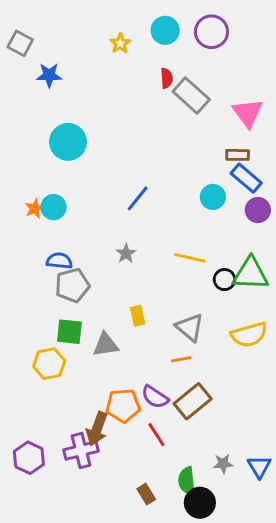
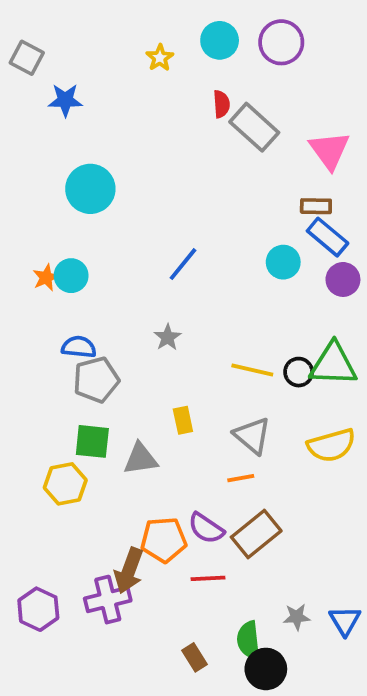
yellow line: (190, 258) -> (252, 370), moved
red line: (156, 435) -> (208, 578), turned -60

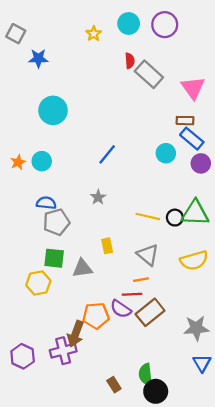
orange star: (46, 278) -> (18, 162), moved
red line: (208, 578) -> (132, 294), moved
gray star: (297, 617) -> (196, 328), moved, size x1.6

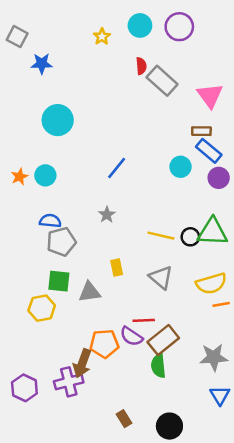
orange line: (141, 280) -> (221, 304), moved
green semicircle: (146, 374) -> (158, 366), moved

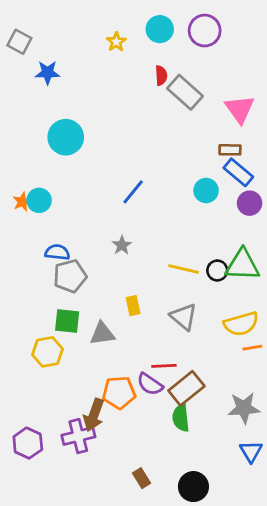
cyan circle: (45, 175) -> (39, 200), moved

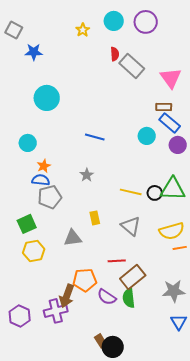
blue line: (133, 192) -> (95, 137), turned 66
orange star: (22, 202) -> (44, 166), moved
green square: (67, 321) -> (27, 224), moved, turned -30
purple semicircle: (150, 384) -> (107, 297), moved
black circle: (193, 487) -> (113, 347), moved

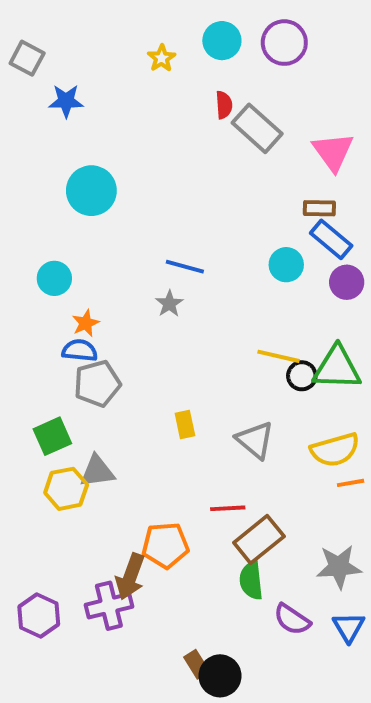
gray star: (87, 175) -> (169, 304), moved
yellow line: (131, 192) -> (278, 356), moved
gray triangle: (73, 238) -> (97, 471), moved
purple semicircle: (107, 297) -> (292, 619), moved

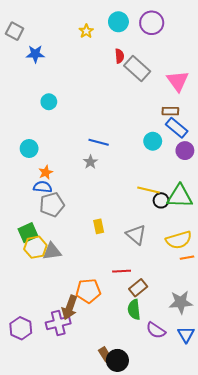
cyan circle: (91, 191) -> (49, 102), size x0.6
yellow hexagon: (66, 489) -> (35, 247), moved
brown rectangle: (259, 539) -> (138, 288), size x0.7

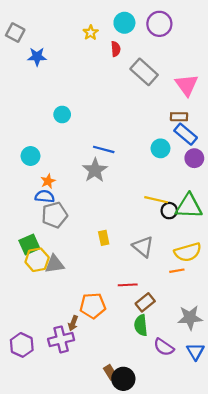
red semicircle: (119, 56) -> (116, 49), moved
cyan circle: (49, 102) -> (62, 114), moved
gray star: (90, 162) -> (95, 170), size x1.6
orange line: (187, 258) -> (177, 271), moved
brown arrow: (70, 307) -> (73, 323), size x0.6

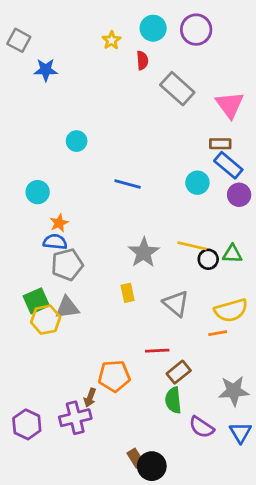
gray star: (95, 170) -> (144, 253), moved
green triangle: (189, 206) -> (232, 254), size x0.6
gray triangle: (55, 264) -> (67, 308), moved

